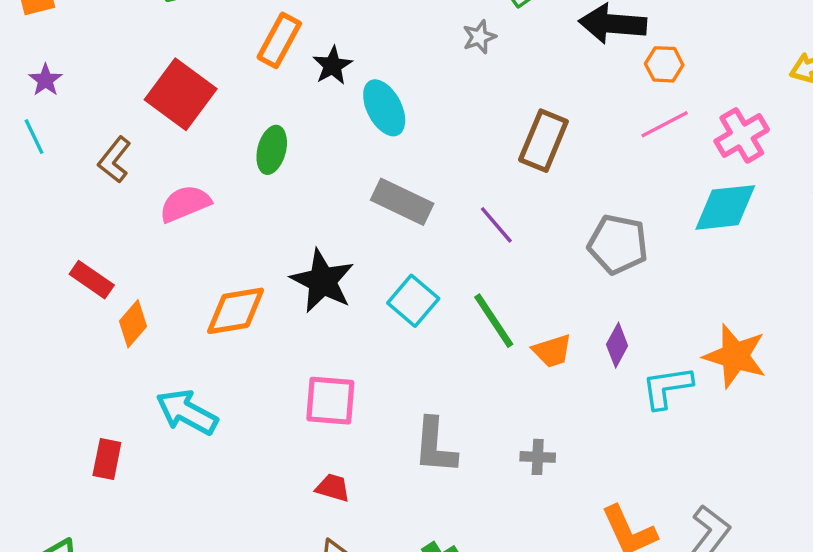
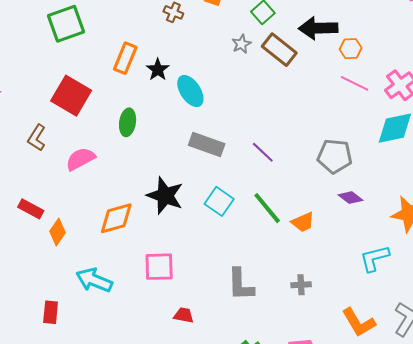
pink line: (665, 124) -> (355, 83), turned 60
brown rectangle: (543, 141) -> (279, 50), moved, turned -68
purple diamond: (617, 345) -> (350, 198), moved, turned -75
cyan L-shape: (667, 387) -> (375, 258), moved
pink square: (330, 401) -> (159, 267), moved

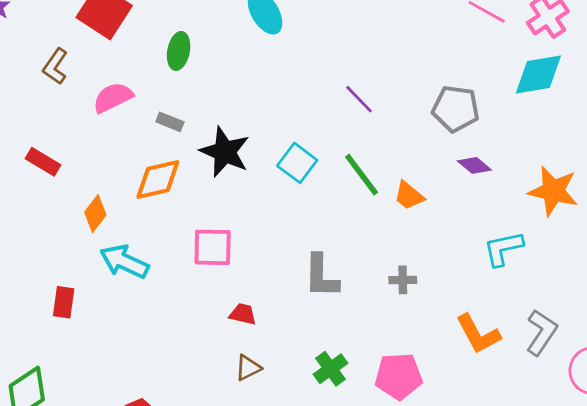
gray rectangle: (207, 145) -> (170, 122), moved, size x0.6
orange trapezoid: (303, 222) -> (409, 196), turned 60
orange diamond: (57, 232) -> (95, 214), moved

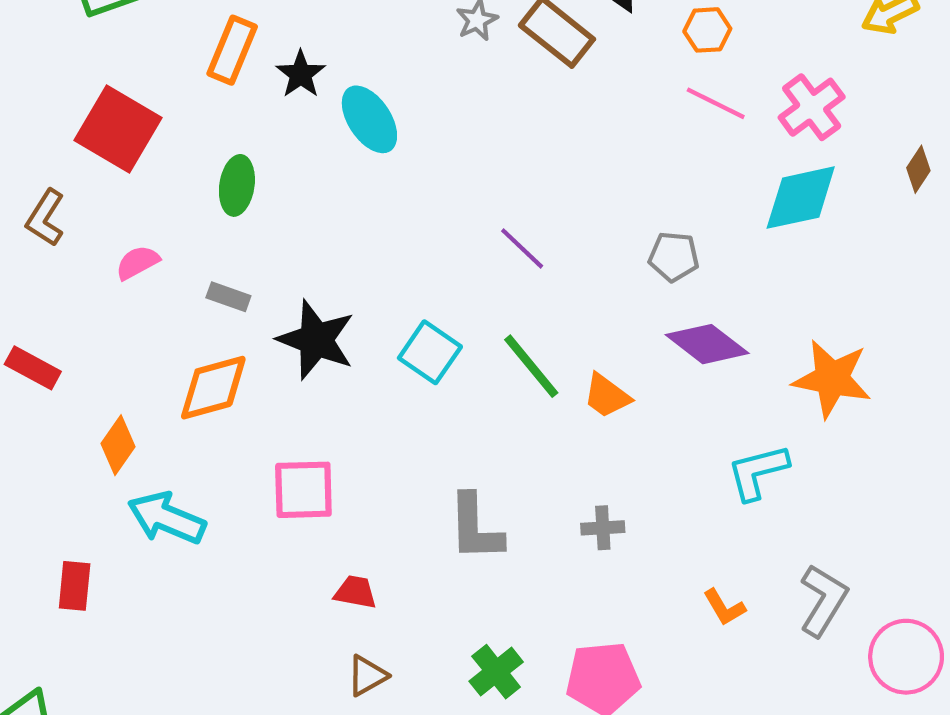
pink semicircle: (113, 97) -> (137, 263), size x0.7
gray pentagon: (456, 109) -> (674, 257), size x0.7
purple diamond: (474, 165) -> (707, 344), size x1.5
orange L-shape: (478, 334) -> (724, 607), size x0.6

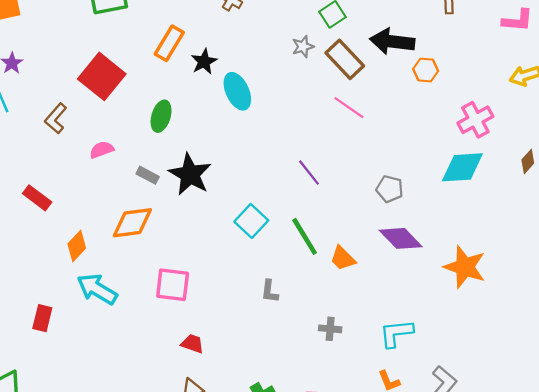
pink line: (716, 103) -> (349, 108), moved
black star: (316, 340) -> (190, 174), moved
cyan L-shape: (758, 472) -> (396, 333), moved
gray L-shape: (475, 527) -> (270, 291), moved, size x0.6

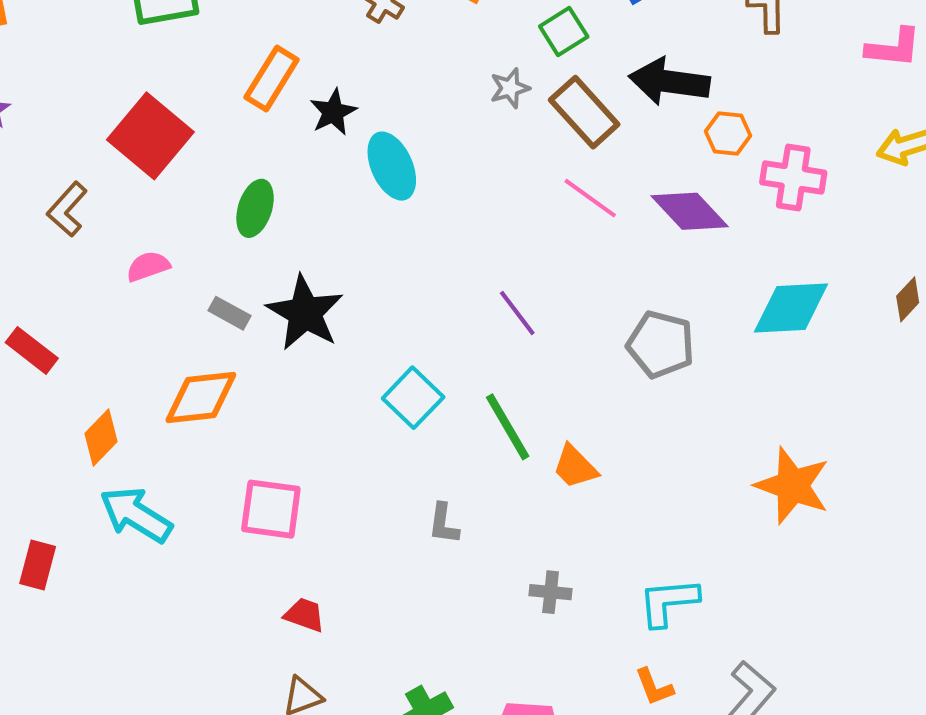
pink cross: (475, 120) -> (793, 177), moved, turned 36
gray pentagon: (390, 189) -> (661, 344), size x1.4
purple diamond: (401, 238) -> (690, 211), moved

